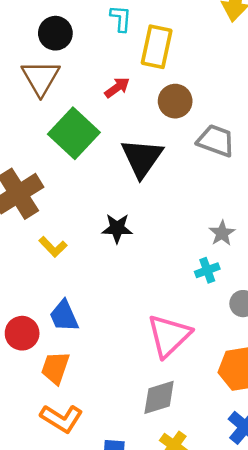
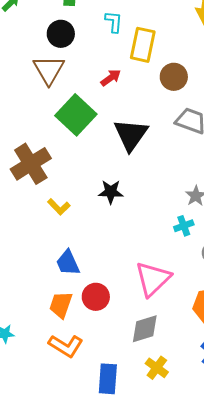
brown circle: (175, 101) -> (174, 77), moved
red circle: (22, 333) -> (96, 297), moved

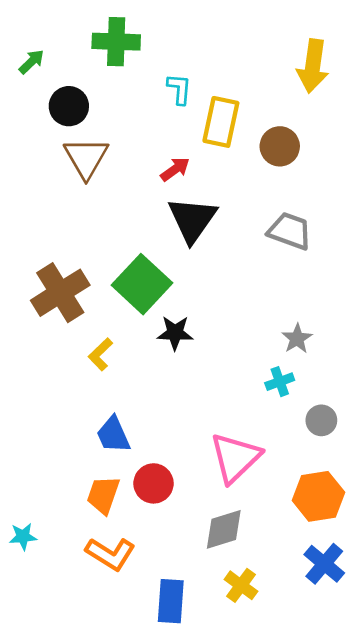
black circle: (61, 34) -> (69, 106), moved
brown circle: (174, 77) -> (280, 146), moved
green square: (76, 115) -> (142, 284), moved
black triangle: (131, 135) -> (192, 219), moved
yellow L-shape: (59, 207) -> (100, 354), turned 90

